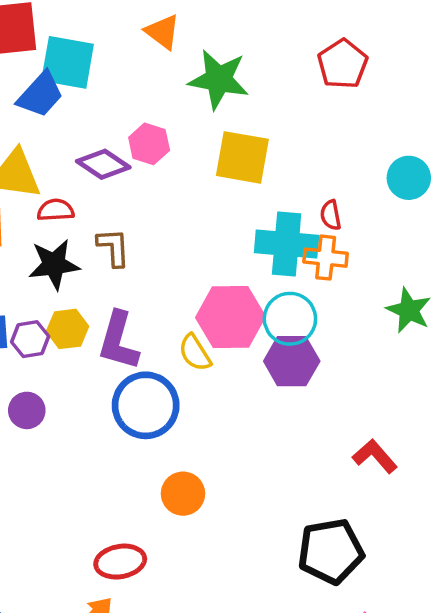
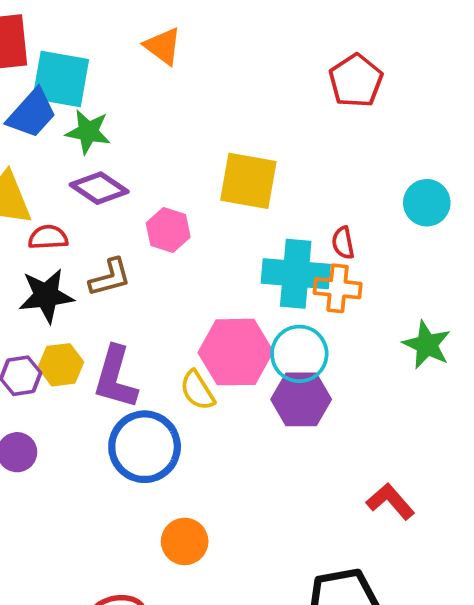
green star: (219, 79) -> (88, 132), moved, size x0.7
pink hexagon: (149, 144) -> (168, 230), moved
brown L-shape: (113, 247) -> (110, 277), turned 78

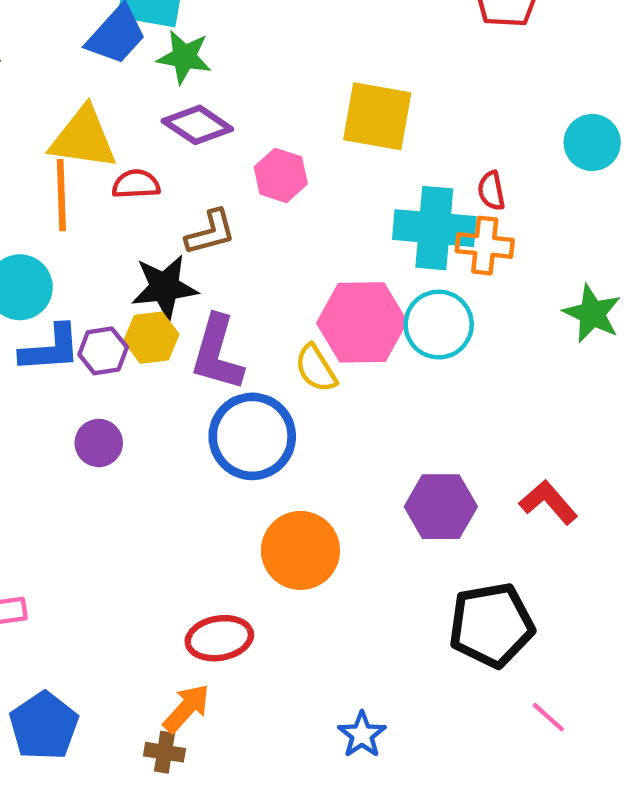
black star: (46, 296) -> (165, 287), moved
purple hexagon: (301, 399) -> (441, 507), moved
orange circle: (185, 541) -> (300, 550), size x1.4

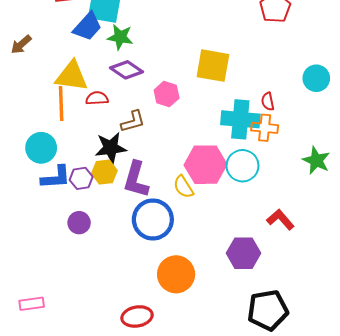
red L-shape: (548, 502) -> (280, 219), moved

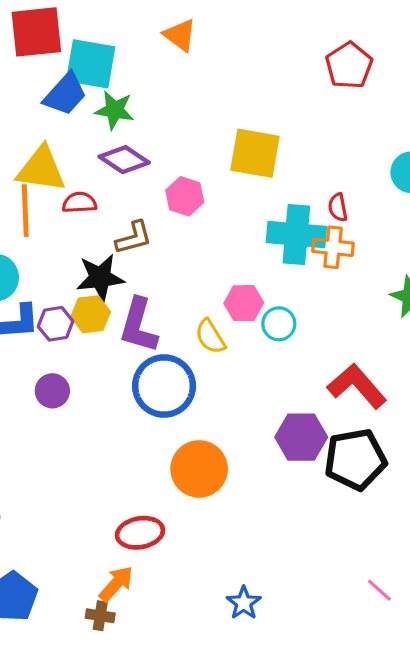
pink hexagon: (206, 165) -> (244, 303), size x0.6
cyan circle: (242, 166) -> (279, 324), moved, size x0.7
red L-shape: (280, 219) -> (357, 386), size x1.4
black pentagon: (268, 310) -> (355, 459), moved

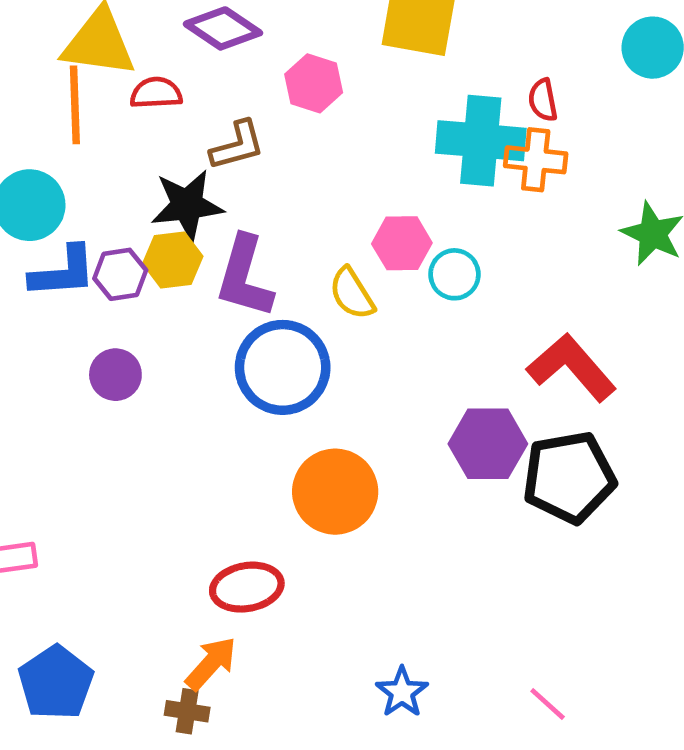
pink line: (379, 590) -> (548, 704), moved

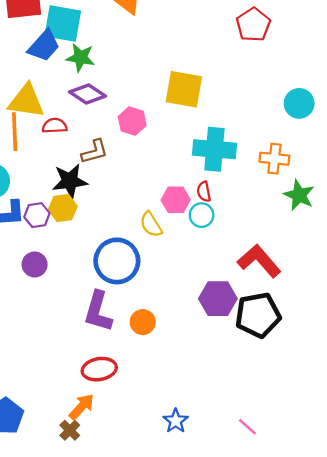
red semicircle: (543, 100) -> (204, 192), moved
orange cross: (536, 160) -> (274, 159), moved
purple L-shape: (244, 277) -> (98, 312), moved
orange circle: (335, 492) -> (143, 322), size x0.6
brown cross: (187, 711) -> (70, 430), turned 36

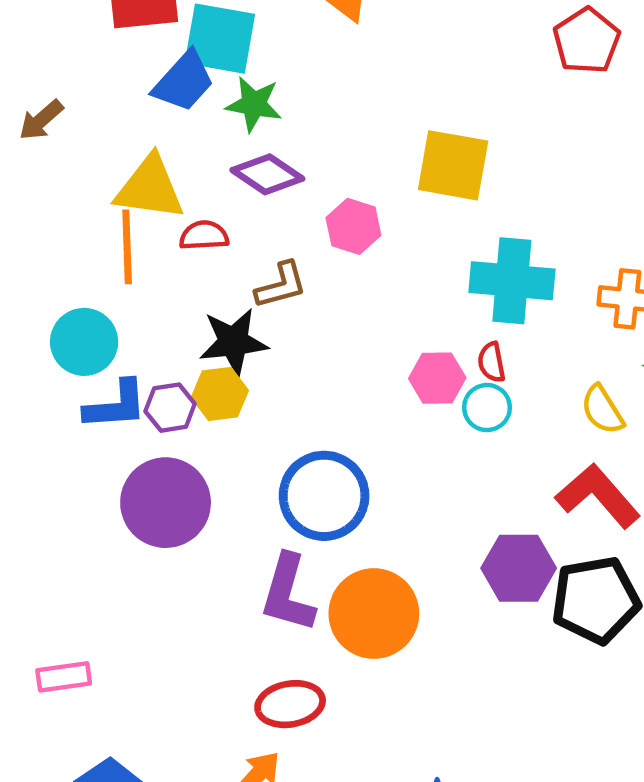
yellow semicircle: (151, 225) -> (602, 410), moved
purple circle: (35, 264) -> (166, 503), size x1.8
orange circle: (143, 322) -> (374, 614), size x1.8

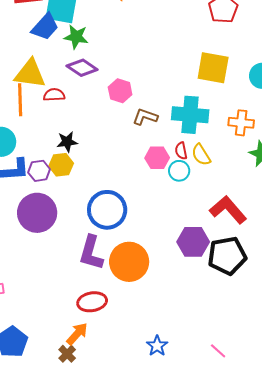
yellow square: (453, 165) -> (213, 68), moved
brown L-shape: (281, 285) -> (145, 117), moved, turned -145
black star: (233, 342) -> (67, 142), size x0.7
yellow semicircle: (602, 410) -> (201, 155), moved

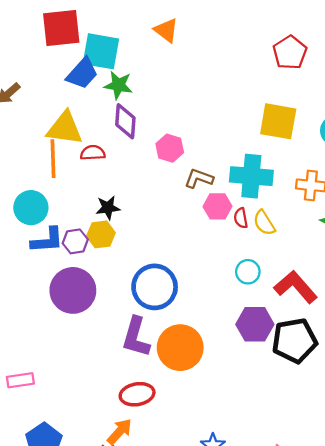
purple diamond: (82, 68) -> (125, 121), turned 60
pink hexagon: (157, 158) -> (218, 206), moved
cyan circle: (179, 171) -> (248, 272), moved

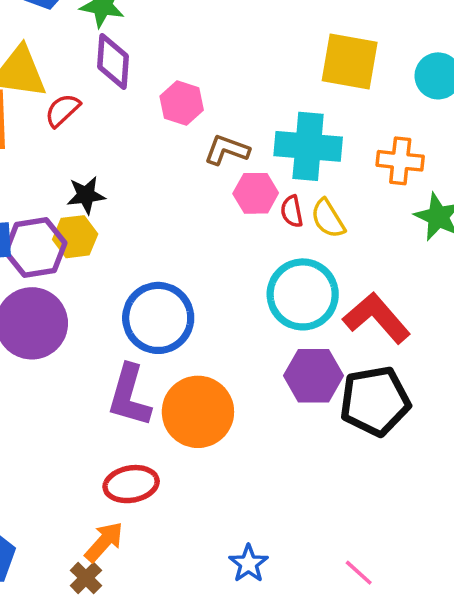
red semicircle: (93, 153) -> (62, 110), turned -40
purple hexagon: (75, 241) -> (35, 248), size x1.5
cyan circle: (248, 272) -> (303, 294), size x1.8

